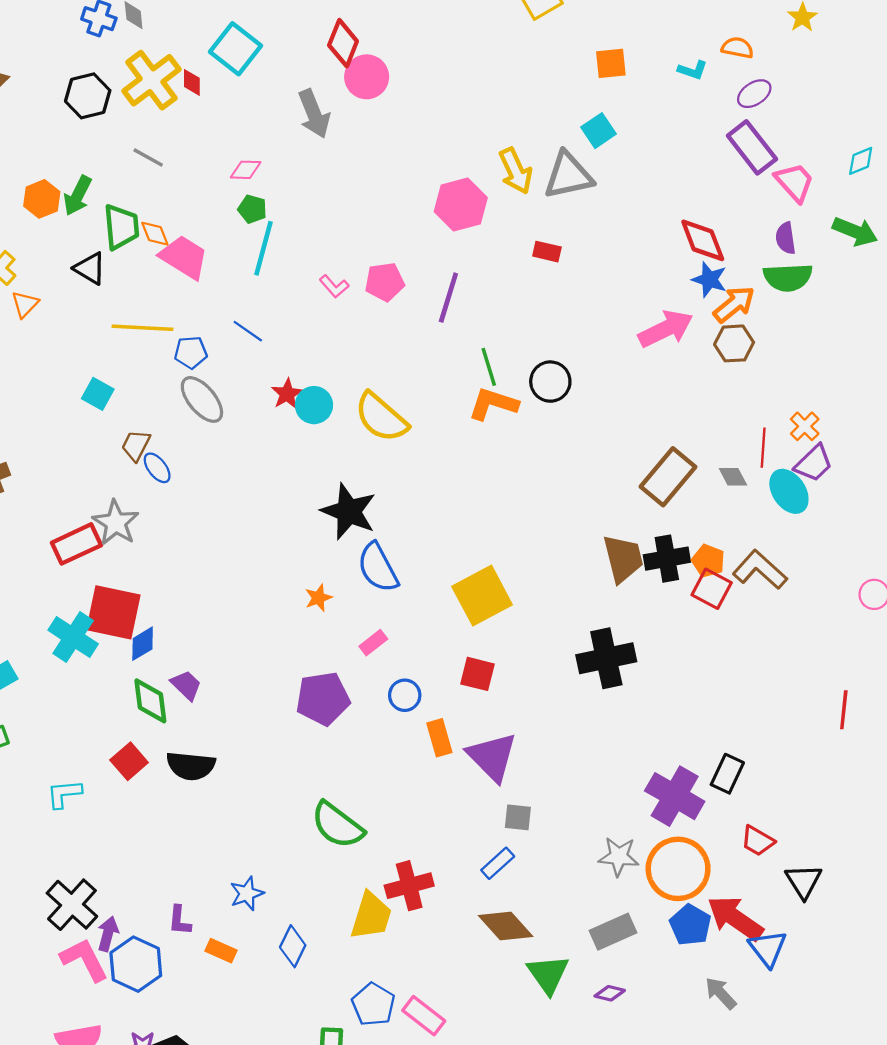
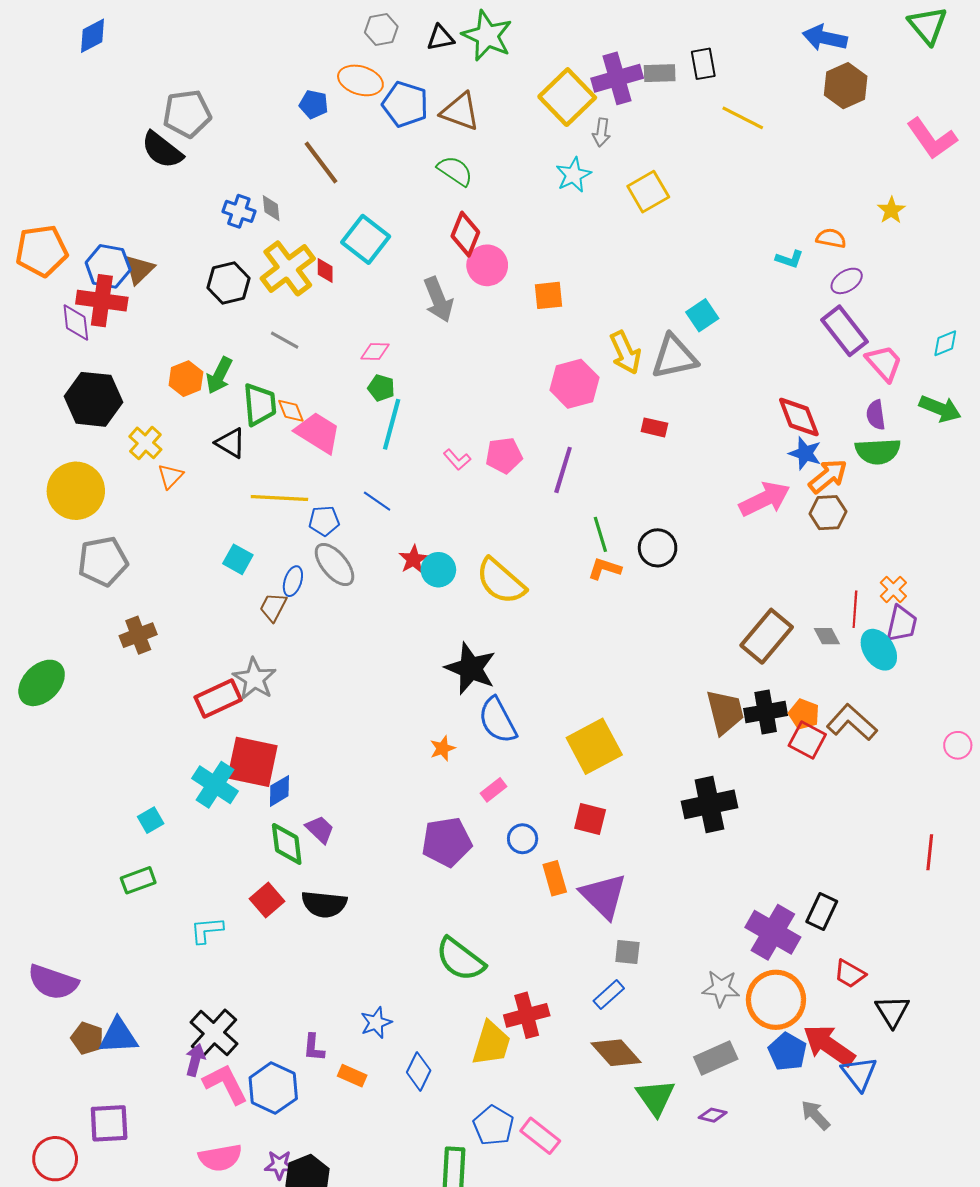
orange square: (611, 63) -> (548, 295), moved
orange L-shape: (493, 404) -> (605, 569), size x0.7
purple trapezoid: (814, 463) -> (902, 624), turned -33
blue ellipse: (157, 468) -> (293, 581), moved, turned 56
purple arrow: (108, 934) -> (195, 1060), moved

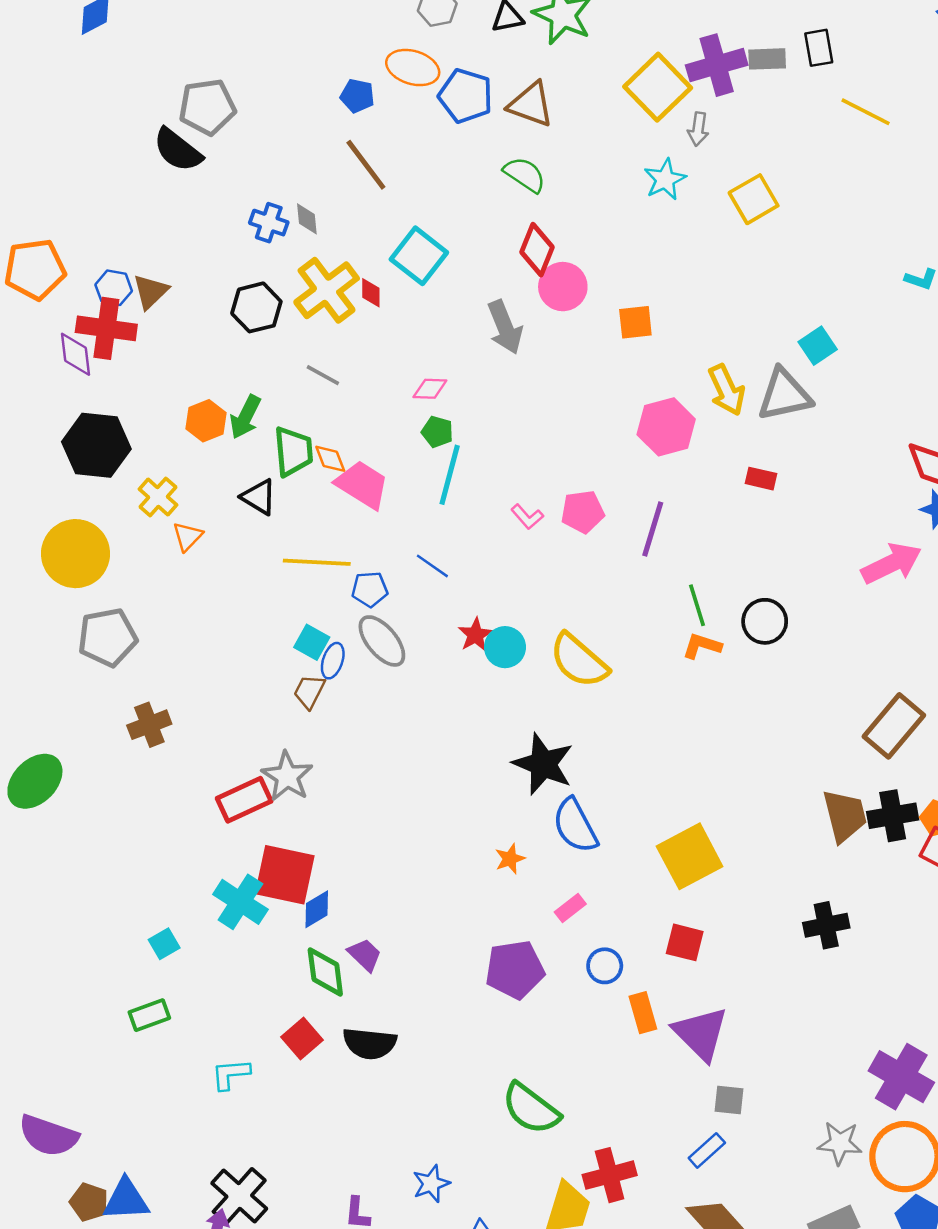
blue hexagon: (108, 266) -> (114, 288), size x0.7
cyan square: (238, 559) -> (312, 642), moved
black cross: (709, 804) -> (826, 925), size x0.7

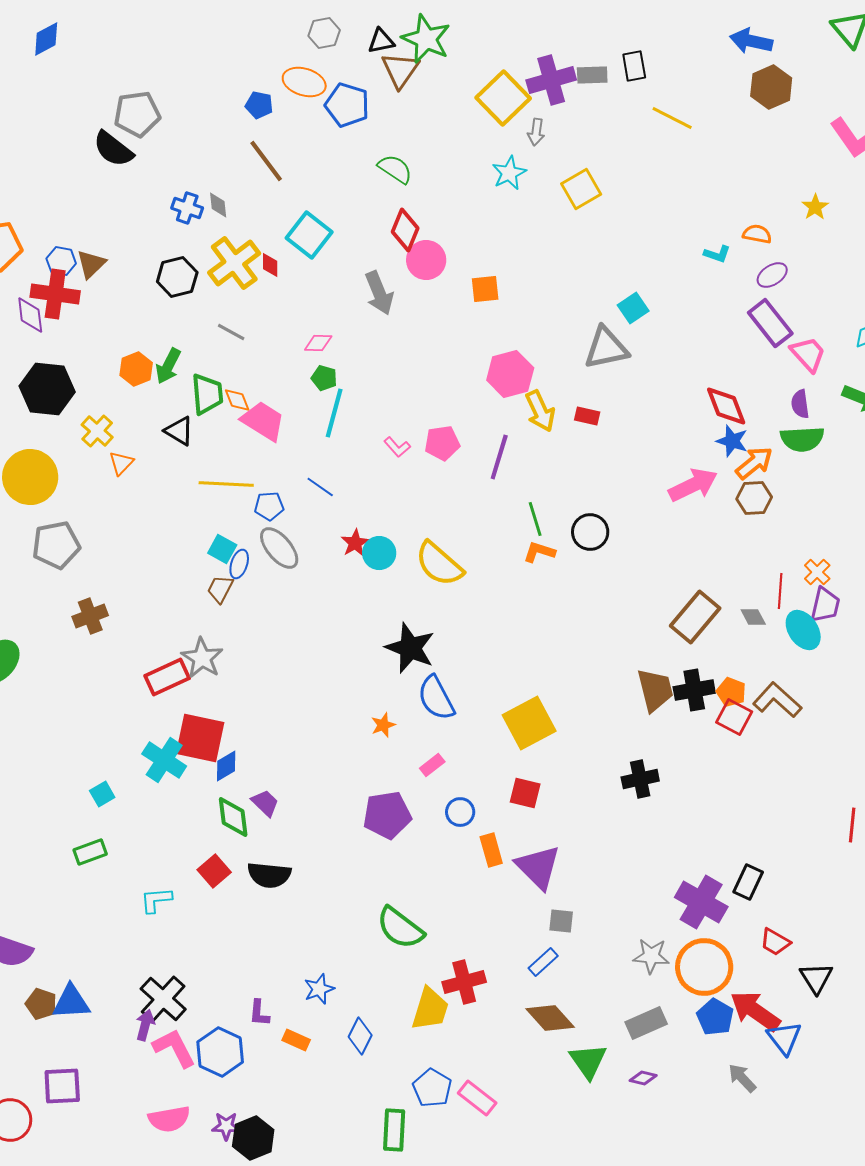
brown triangle: (531, 104) -> (400, 70), moved, turned 45
yellow arrow: (727, 390) -> (540, 411), moved

